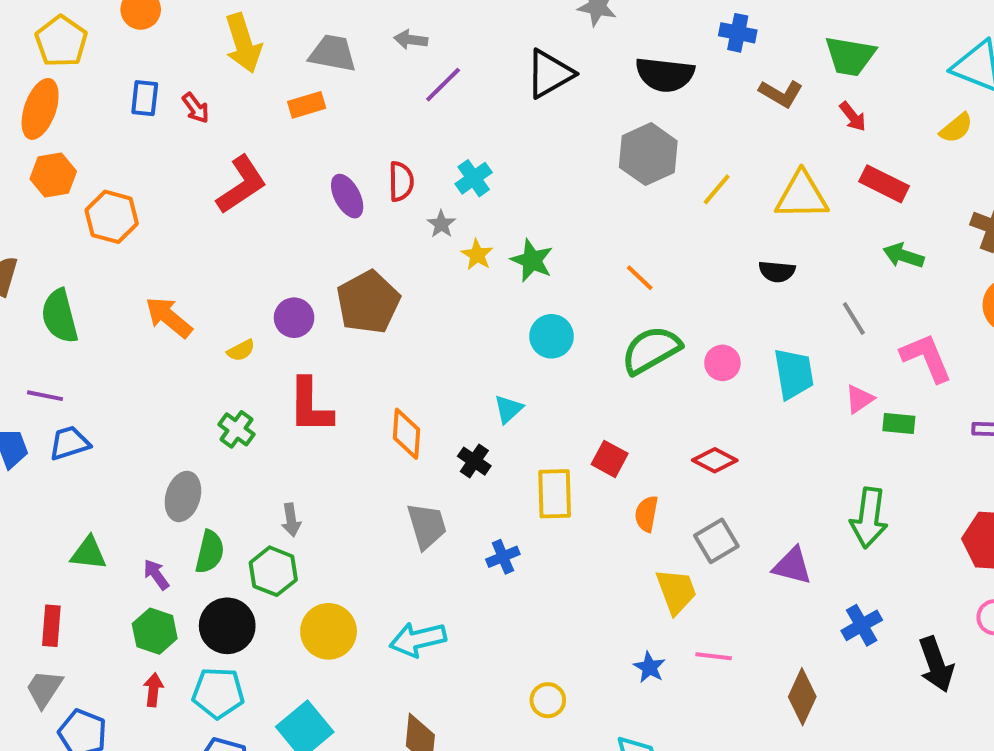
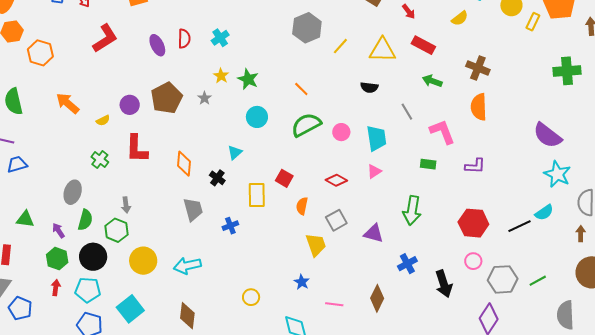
gray star: (441, 224) -> (205, 98), moved
pink triangle: (859, 399) -> (374, 171), moved
pink line: (714, 656) -> (334, 304), moved

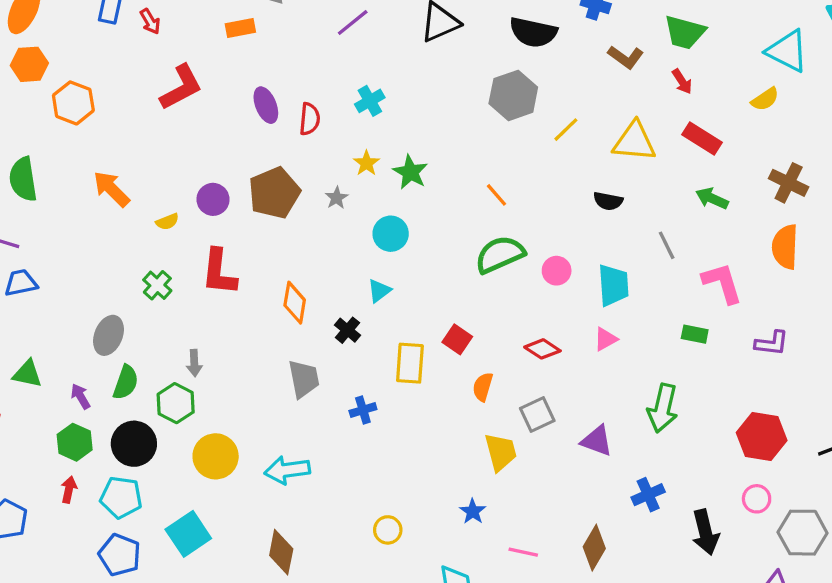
red semicircle: (184, 39) -> (310, 119), moved
cyan circle: (257, 117) -> (391, 234), moved

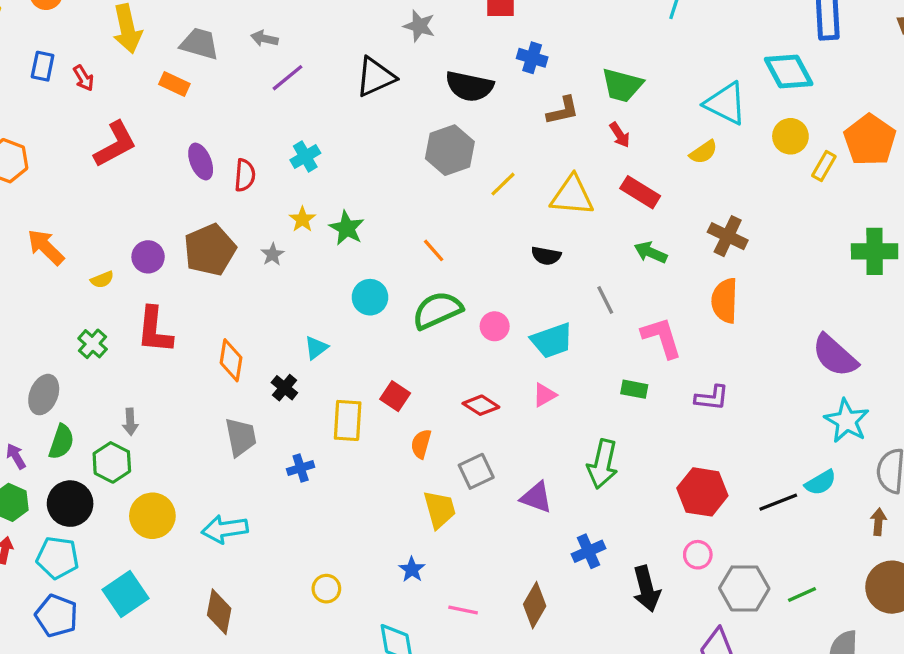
orange rectangle: (240, 28) -> (174, 84), turned 36
brown L-shape: (626, 57) -> (563, 111), turned -48
cyan circle: (391, 234) -> (370, 297), moved
cyan trapezoid: (613, 285) -> (552, 341), turned 75

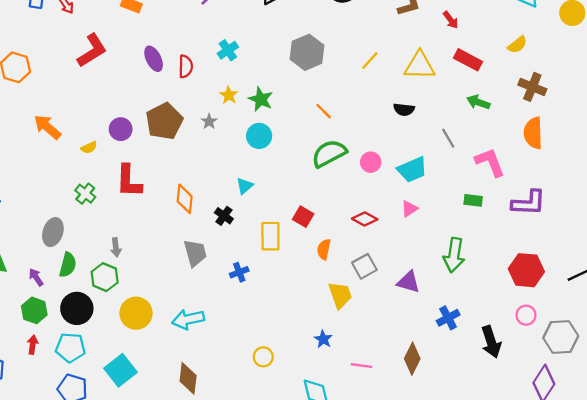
gray hexagon: (450, 150) -> (307, 52), moved
yellow semicircle: (703, 152) -> (517, 45), moved
cyan circle: (370, 297) -> (259, 136), moved
purple L-shape: (712, 398) -> (529, 203), size x1.4

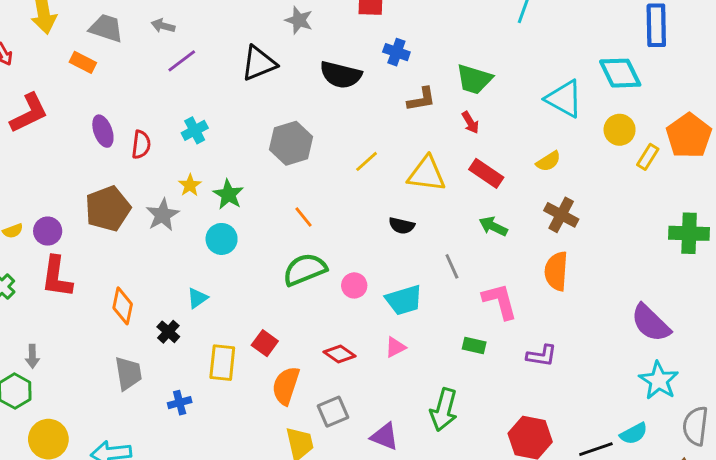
gray star: (209, 122) -> (163, 215), size x1.6
purple circle: (121, 129) -> (48, 231), moved
purple L-shape: (529, 203) -> (542, 356), size x0.7
orange semicircle: (324, 249) -> (286, 386), size x1.5

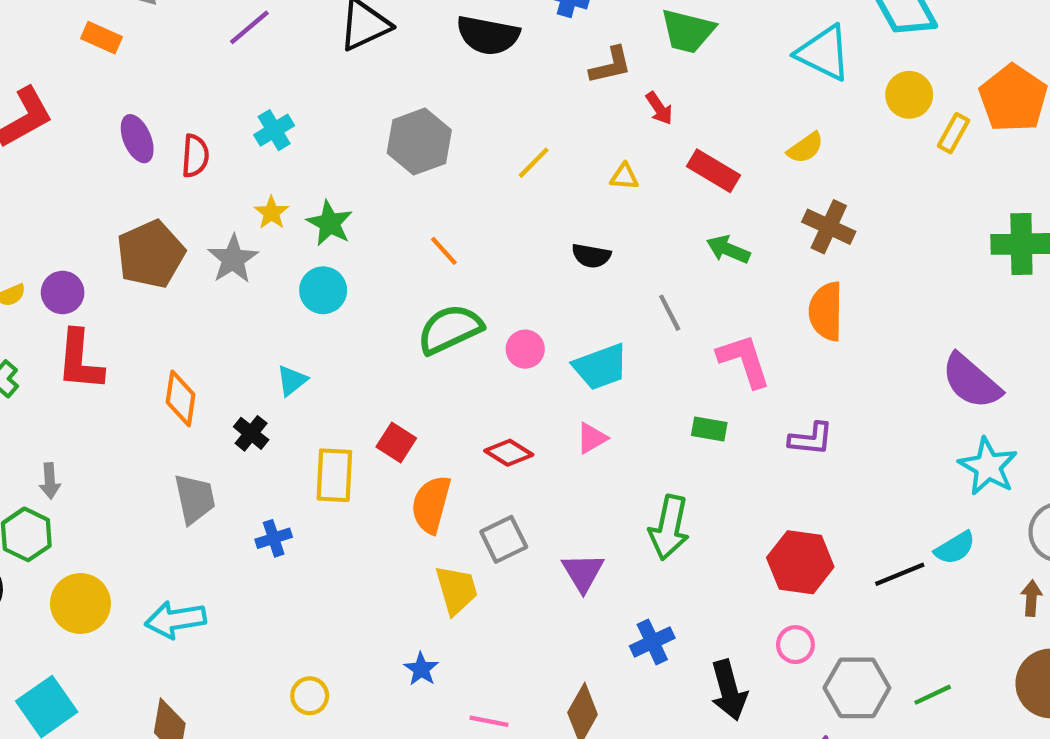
red arrow: (470, 123) -> (659, 108), moved
yellow triangle: (427, 174) -> (624, 177), size x0.5
purple triangle: (385, 437) -> (583, 572), turned 40

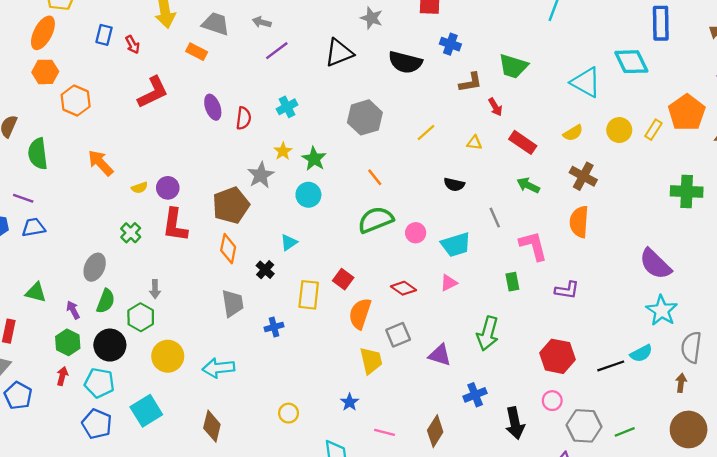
yellow circle: (909, 95) -> (619, 130), moved
brown pentagon: (151, 254) -> (231, 205), moved
green rectangle: (709, 429) -> (512, 282), turned 66
purple triangle: (583, 572) -> (440, 355), turned -45

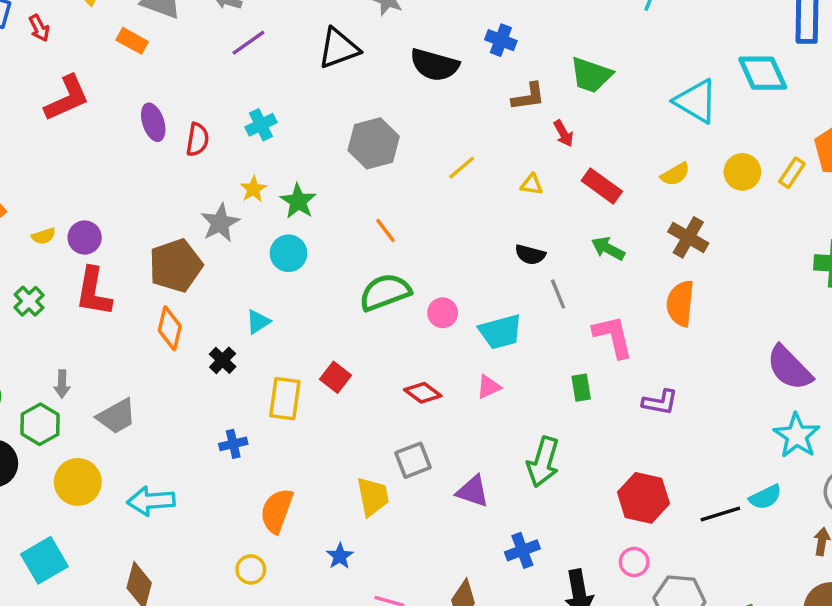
black semicircle: (454, 184) -> (530, 255), moved
gray trapezoid: (233, 303) -> (116, 416), moved, turned 68
orange semicircle: (360, 314) -> (277, 511), moved

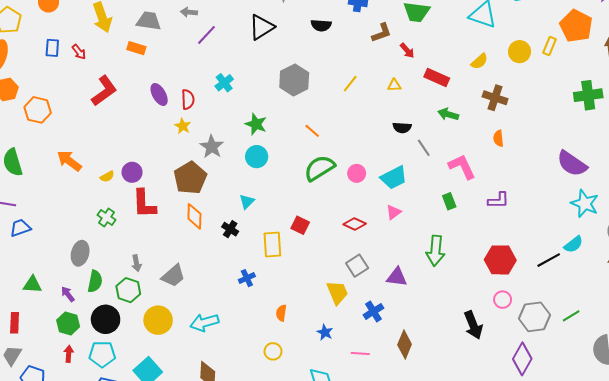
black semicircle: (434, 65) -> (321, 25), size x0.7
yellow star: (253, 189) -> (183, 126), moved
orange semicircle: (680, 303) -> (498, 138), size x0.6
orange semicircle: (277, 511) -> (281, 313), size x0.6
blue cross: (522, 550) -> (373, 311), moved

